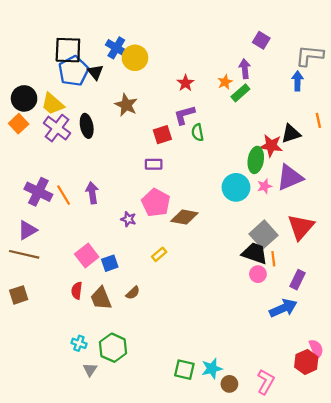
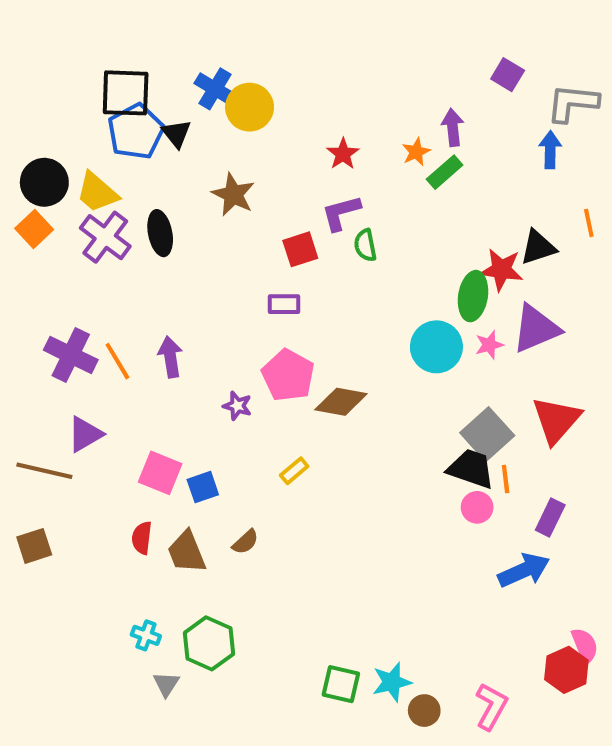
purple square: (261, 40) -> (508, 75), moved
purple triangle: (27, 230) -> (85, 434), moved
pink square: (87, 255) -> (160, 473), turned -30

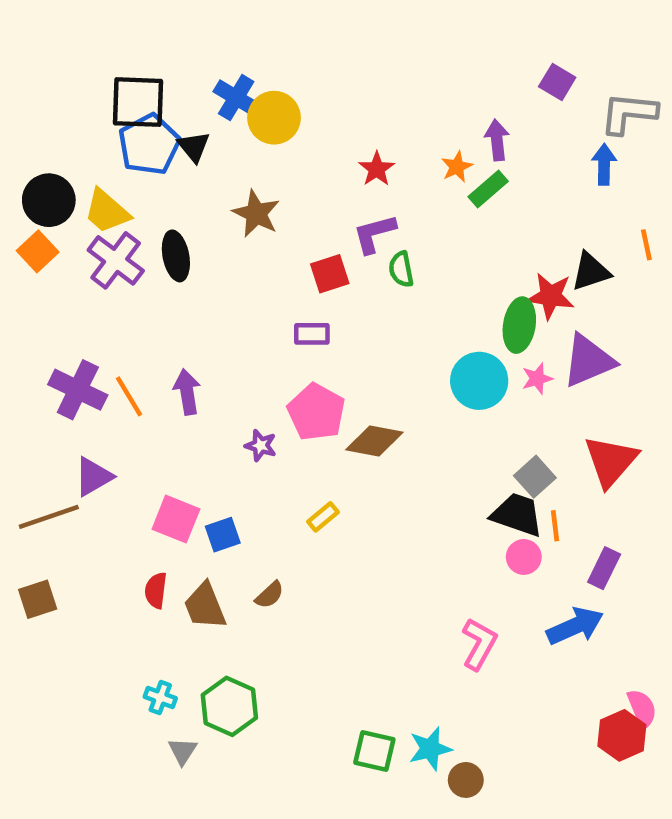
gray square: (487, 434) -> (535, 477), size x0.7
brown line: (44, 471) -> (49, 517), turned -32
pink L-shape: (491, 706) -> (479, 644), moved

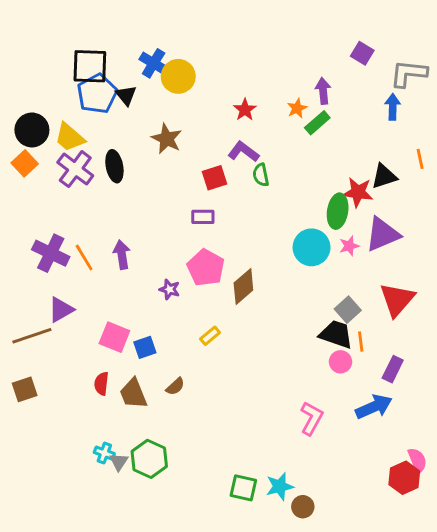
purple L-shape: (374, 234) -> (243, 152), turned 52
brown diamond: (374, 441) -> (243, 286), turned -51
gray triangle: (183, 751) -> (119, 462), moved

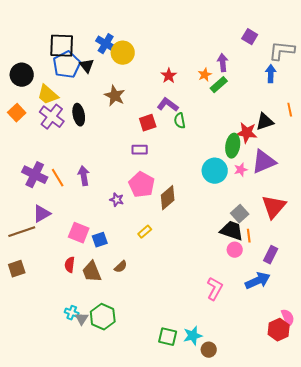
black circle: (32, 130) -> (22, 75), moved

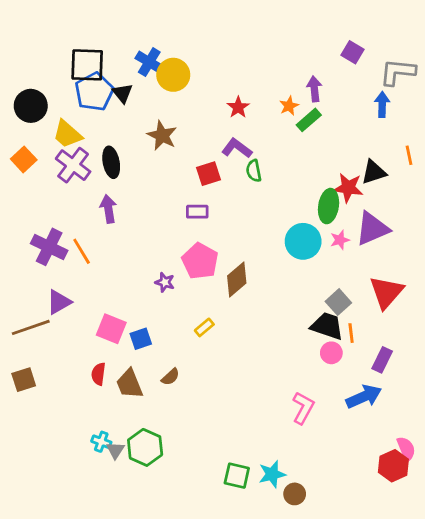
purple arrow: (84, 176) -> (108, 209), moved

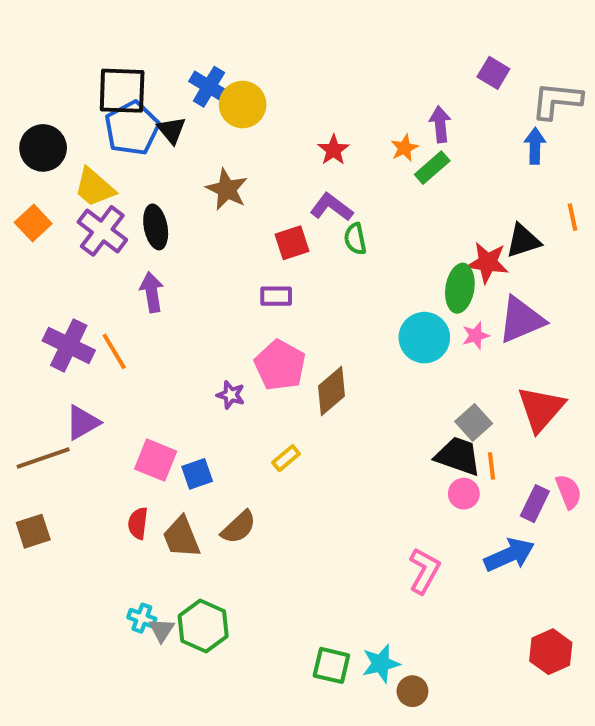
brown semicircle: (170, 377) -> (239, 527), size x1.4
pink semicircle: (406, 449) -> (569, 492), moved

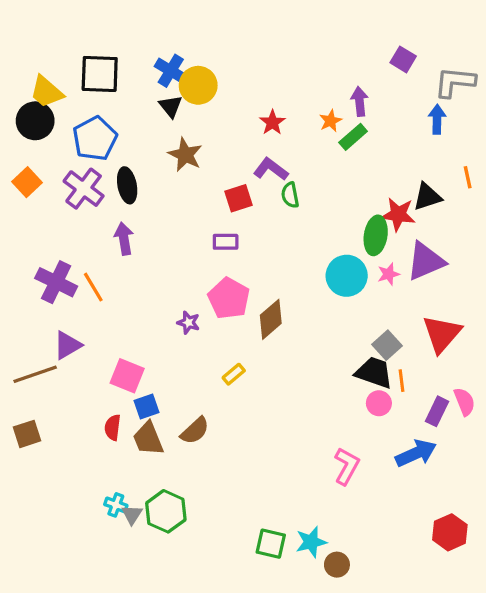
blue pentagon: (132, 128) -> (95, 139), moved
black triangle: (171, 130) -> (171, 106), moved
yellow trapezoid: (94, 187) -> (46, 92), moved
blue square: (197, 474) -> (146, 406), moved

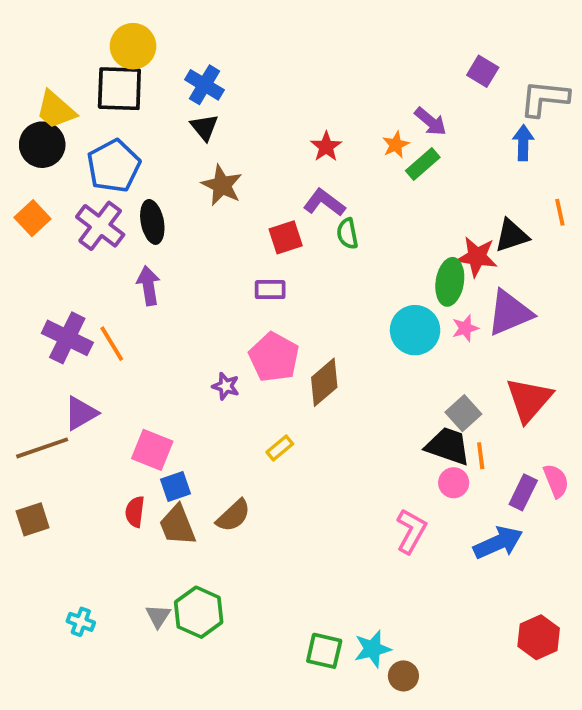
yellow circle: (198, 85) -> (133, 46), moved
purple arrow: (360, 101) -> (430, 122), turned 136
pink L-shape: (347, 466) -> (411, 531), moved
cyan cross: (116, 505) -> (81, 622), moved

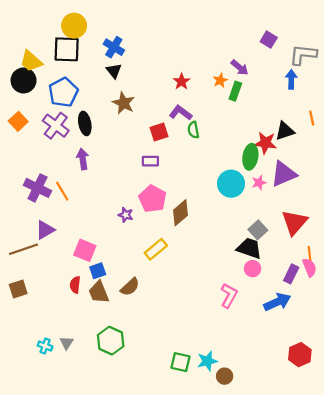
green rectangle: (423, 164) -> (235, 91), turned -30
yellow rectangle: (280, 448) -> (156, 249), size x1.5
orange line: (481, 456) -> (310, 254), moved
gray triangle: (158, 616) -> (67, 343), moved

